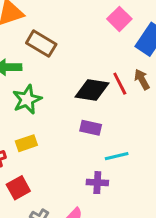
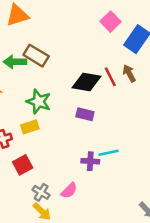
brown rectangle: (41, 44) -> (36, 56), moved
green star: (27, 99) -> (39, 102), moved, turned -30
cyan line: (117, 156) -> (109, 153), moved

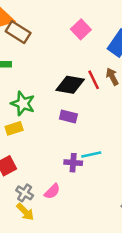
pink square: (111, 22) -> (81, 29), moved
brown rectangle: (36, 56) -> (18, 32), moved

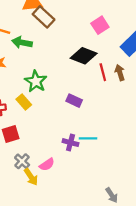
black diamond: (70, 85) -> (84, 56), moved
yellow rectangle: (14, 128) -> (24, 102), turned 56
yellow arrow: (25, 212) -> (31, 177), moved

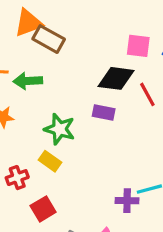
pink square: (100, 25) -> (138, 46), moved, turned -36
purple rectangle: (74, 101) -> (104, 113), moved

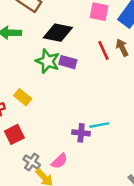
black diamond: (116, 78) -> (58, 33), moved
green star: (60, 129) -> (48, 61), moved

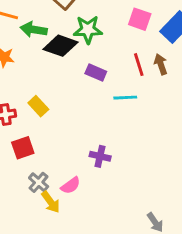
black diamond: (58, 33) -> (61, 46), moved
green star: (48, 61) -> (88, 30), moved, turned -30
cyan line: (99, 125) -> (125, 98), moved

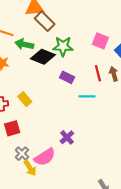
purple cross: (100, 156) -> (67, 137), turned 32
pink semicircle: (71, 186) -> (45, 157), size x1.5

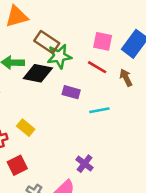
brown rectangle: (45, 21) -> (47, 42), moved
red line: (98, 73) -> (97, 67), moved, turned -35

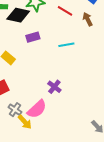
purple rectangle: (71, 92) -> (33, 37), moved, turned -32

